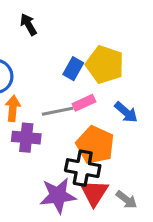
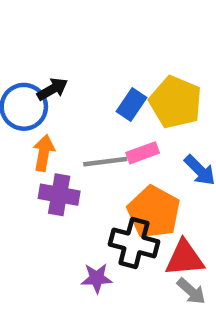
black arrow: (28, 24) -> (52, 89), moved, turned 85
red triangle: (94, 193) -> (185, 258), moved, turned 48
purple star: (58, 196) -> (97, 278), size x0.6

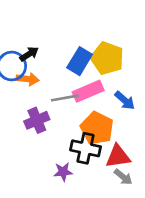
blue rectangle: (132, 104) -> (80, 61), size x1.4
orange arrow: (44, 153) -> (28, 79), moved, turned 90
pink rectangle: (143, 153) -> (88, 91), size x1.5
purple cross: (59, 195) -> (37, 120), turned -30

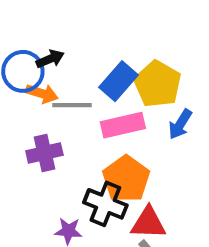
gray line: (65, 98) -> (72, 105), moved
blue arrow: (125, 100) -> (180, 124), moved, turned 70

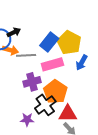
purple cross: (44, 153) -> (32, 82), moved
black cross: (105, 204) -> (45, 105), turned 35

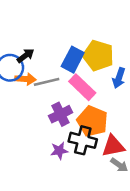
pink rectangle: (52, 64) -> (82, 87), turned 70
black cross: (45, 105) -> (83, 140), turned -30
purple star: (27, 120) -> (59, 151), moved

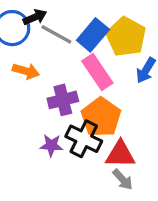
orange arrow: (25, 79) -> (26, 71), moved
gray line: (47, 82) -> (56, 34), moved, turned 30

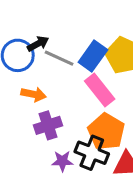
purple cross: (63, 100) -> (48, 125), moved

